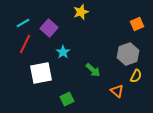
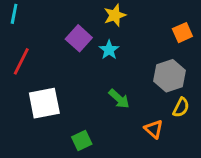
yellow star: (81, 12) -> (115, 15), moved
cyan line: (23, 23) -> (14, 14), moved, turned -48
purple square: (49, 28) -> (79, 38), moved
cyan star: (63, 52) -> (109, 50), moved

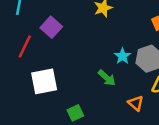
purple square: (79, 38) -> (51, 27), moved
cyan star: (109, 50) -> (122, 56), moved

